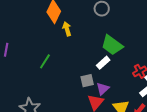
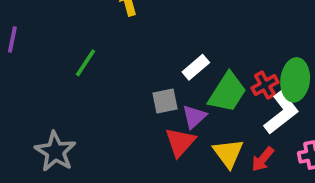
green trapezoid: (112, 45) -> (227, 92), moved, turned -95

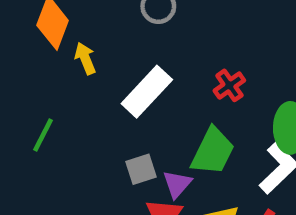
white rectangle: (196, 67) -> (147, 92), moved, size x1.6
red cross: (265, 85) -> (229, 85), moved

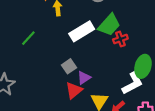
green trapezoid: (213, 151) -> (109, 25), moved
gray square: (141, 169) -> (69, 66), turned -32

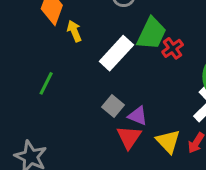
purple triangle: (84, 78) -> (138, 116), turned -48

